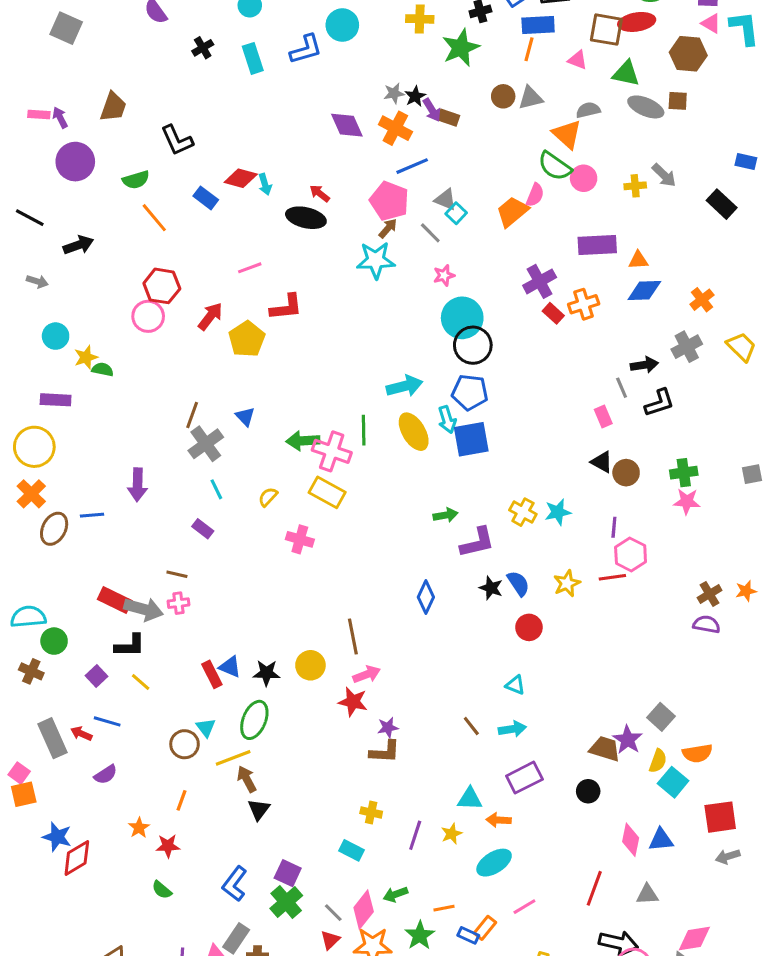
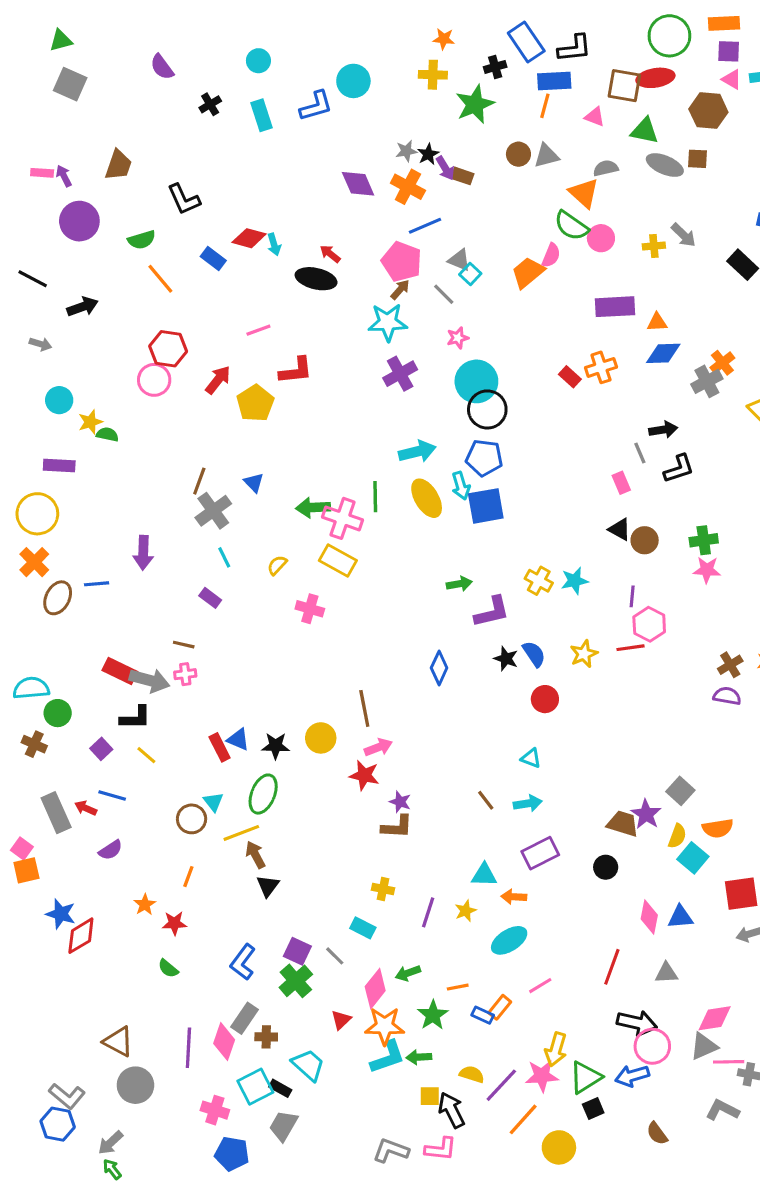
purple cross: (540, 281) -> (400, 374), moved
gray cross: (687, 347) -> (707, 381), moved
purple star: (388, 728) -> (400, 802), turned 30
gray line: (333, 913) -> (335, 956), moved

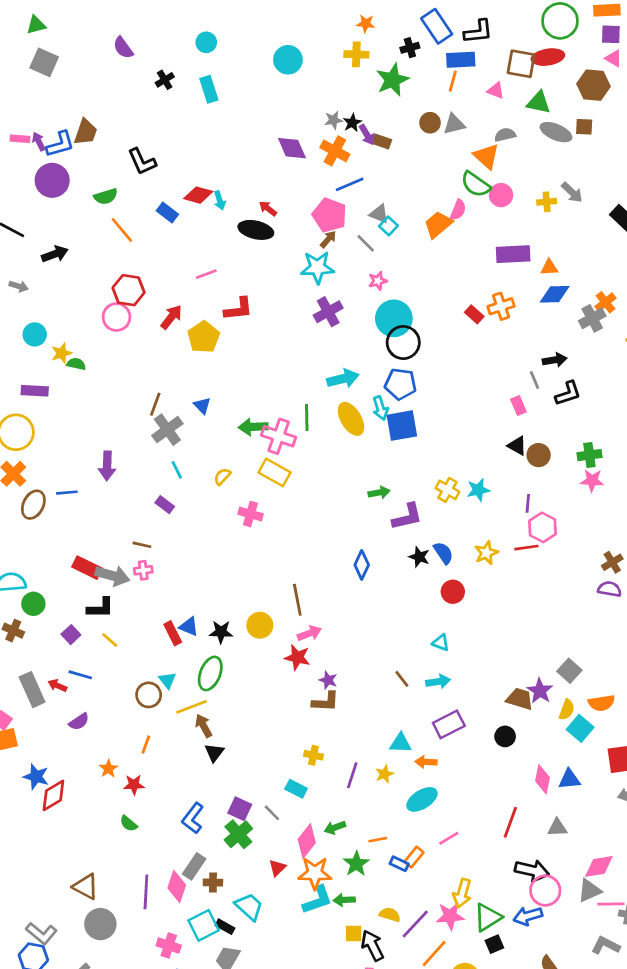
blue L-shape: (316, 106) -> (60, 144), moved

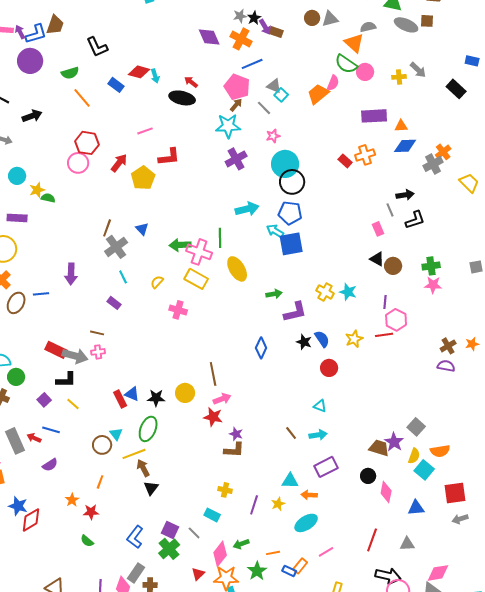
cyan arrow: (380, 408) -> (275, 231), turned 138
yellow ellipse: (351, 419) -> (237, 269), moved
cyan star: (478, 490) -> (348, 292), turned 30
pink diamond: (543, 779) -> (386, 492), moved

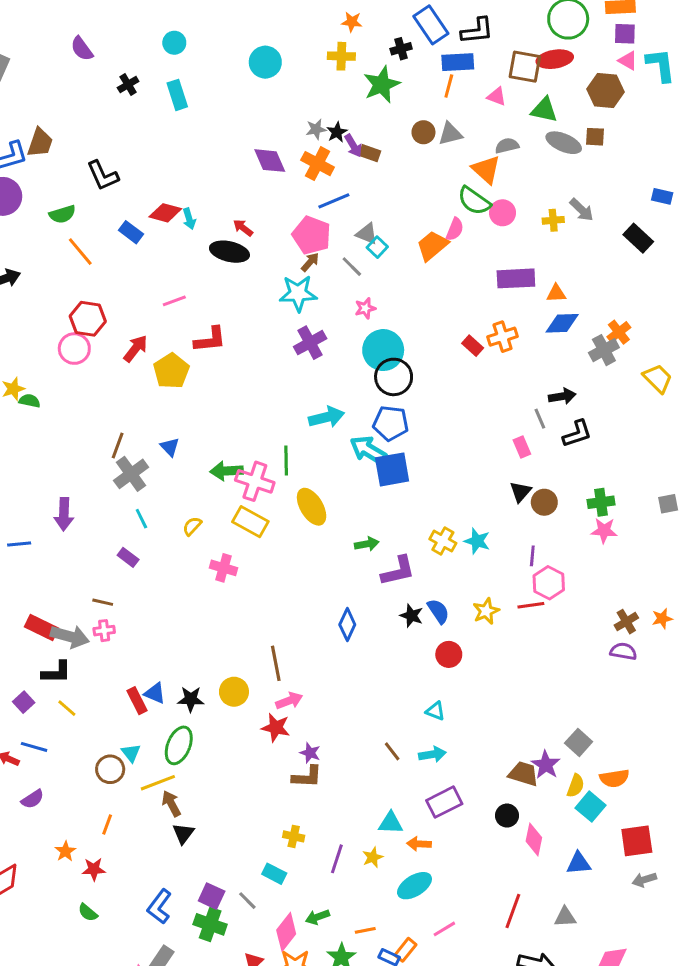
cyan arrow: (275, 231) -> (368, 450), size x1.4
black triangle: (377, 259) -> (520, 492), turned 42
green cross: (169, 549) -> (210, 924), turned -30

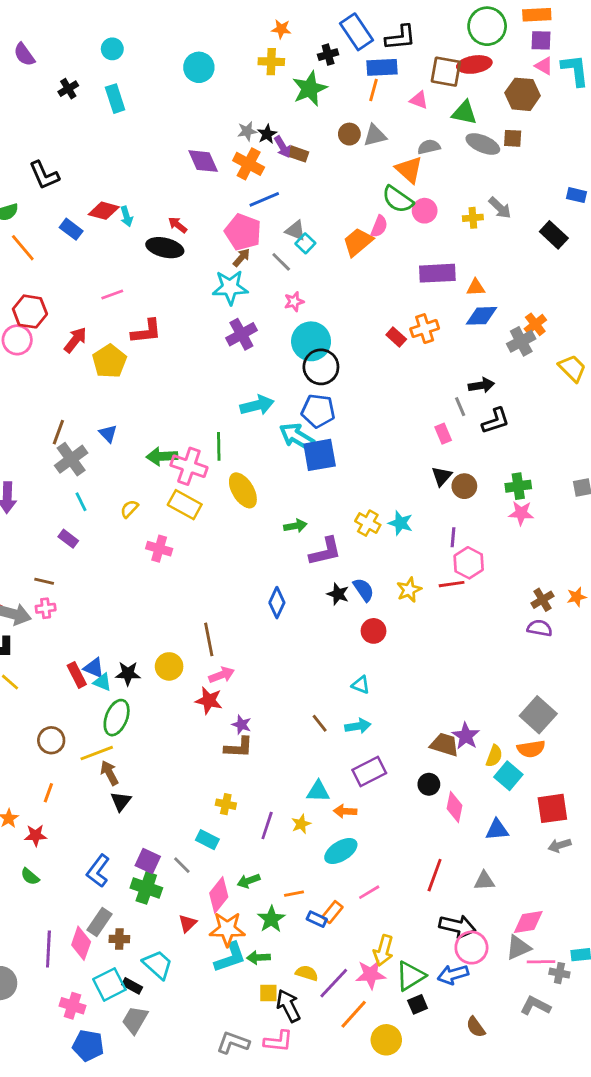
gray square: (579, 742) -> (538, 715), moved, size x1.4
cyan triangle: (131, 753) -> (102, 682), moved, turned -30

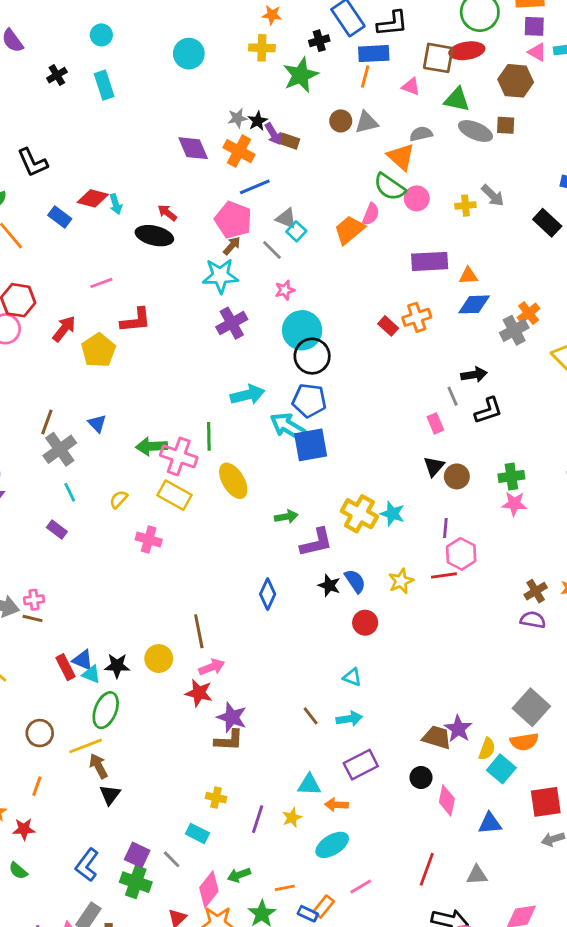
yellow cross: (368, 523) -> (359, 514), size x1.4
brown line: (44, 581) -> (33, 618), moved
purple star: (241, 725) -> (232, 717), size x1.5

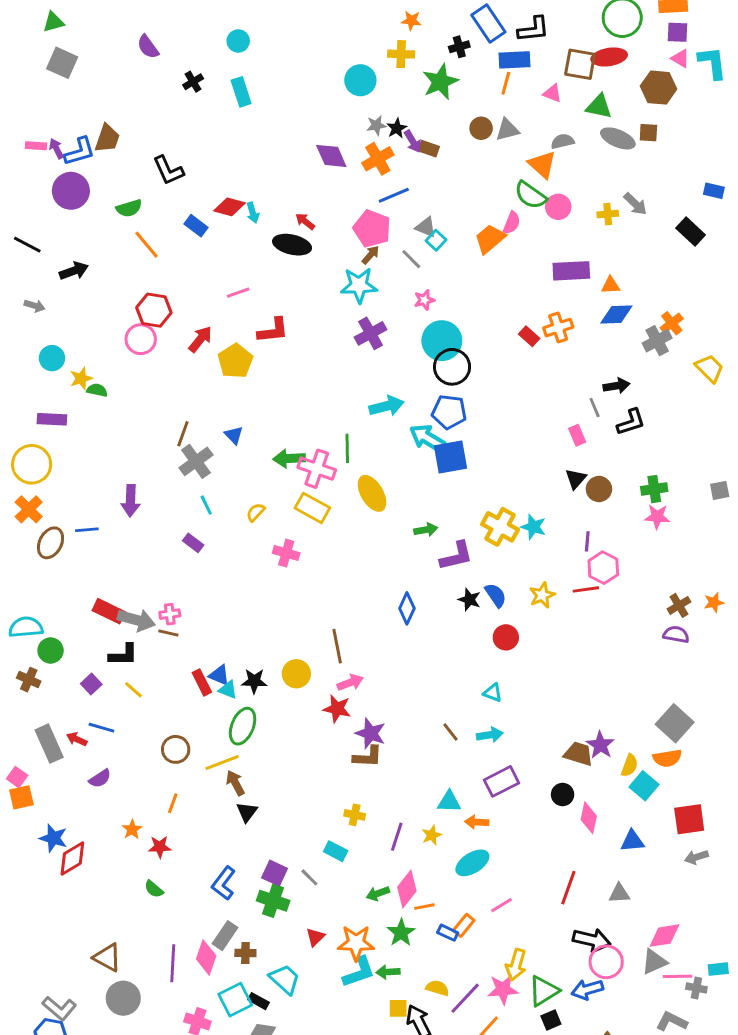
cyan circle: (189, 54) -> (360, 80), moved
orange cross: (239, 151) -> (378, 159), turned 32
pink diamond: (209, 889) -> (407, 889), moved

